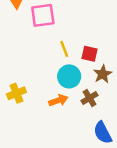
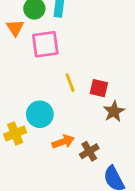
cyan circle: (69, 76) -> (40, 114), moved
brown cross: (90, 98) -> (89, 151), moved

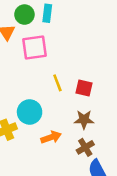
brown star: (114, 111) -> (84, 120), moved, turned 30
brown cross: (89, 151) -> (85, 147), moved

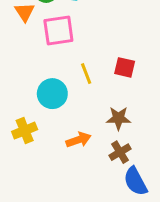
red square: (84, 88) -> (125, 67), moved
cyan circle: (30, 112) -> (52, 94), moved

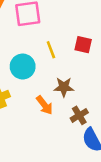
brown star: (118, 118) -> (64, 87), moved
orange arrow: (78, 140) -> (45, 105), turned 72

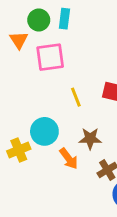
cyan circle: (23, 67) -> (44, 131), moved

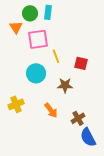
yellow line: (76, 97) -> (56, 56), moved
cyan circle: (44, 131) -> (36, 73), moved
brown star: (90, 139) -> (65, 85), moved

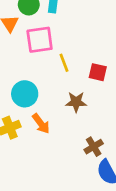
cyan circle: (36, 73) -> (25, 94), moved
orange arrow: (51, 110) -> (41, 124), moved

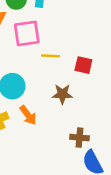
yellow line: (64, 63) -> (50, 56), turned -66
brown cross: (94, 147) -> (79, 138), turned 36

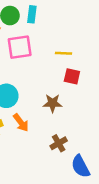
yellow line: (50, 56) -> (63, 53), moved
brown cross: (79, 138) -> (59, 143), moved, turned -35

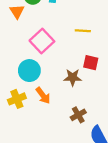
pink square: (20, 47) -> (42, 41), moved, turned -35
red square: (72, 76) -> (91, 63), moved

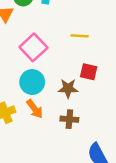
cyan circle: (29, 71) -> (32, 82), moved
brown cross: (78, 115) -> (69, 119), moved, turned 35

